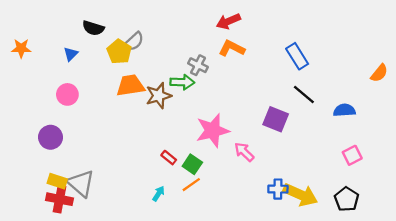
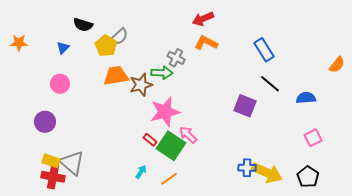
pink star: (213, 131) -> (165, 112), moved
pink arrow: (244, 152) -> (188, 135), moved
green square: (192, 164) -> (171, 146), size x1.6
orange line: (191, 185) -> (169, 179), moved

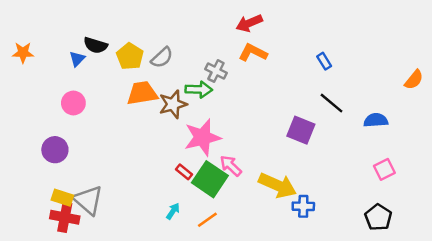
black semicircle: (83, 25) -> (96, 45), moved
gray semicircle: (119, 37) -> (162, 58), moved
blue rectangle: (264, 50) -> (324, 61), size x0.6
yellow arrow: (267, 173) -> (277, 185), moved

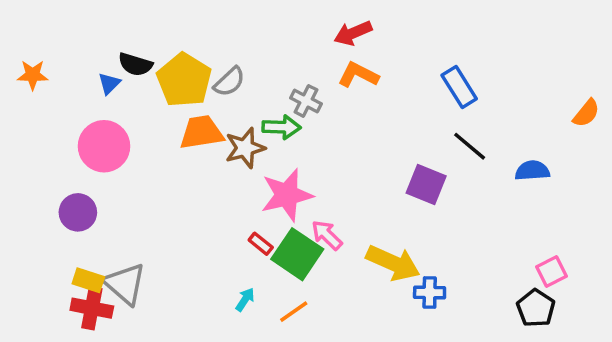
yellow pentagon: (130, 56) -> (184, 80), size x1.4
blue rectangle: (324, 61) -> (459, 87), size x1.6
pink circle: (73, 103) -> (104, 146), size x1.5
pink square: (384, 169) -> (551, 272), moved

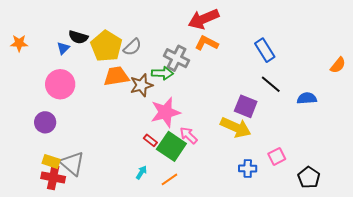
red arrow: (353, 33) -> (204, 19), size x1.4
gray cross: (306, 101) -> (176, 58), size x1.4
yellow arrow: (393, 263) -> (236, 127), moved
pink square: (551, 272) -> (277, 156), moved

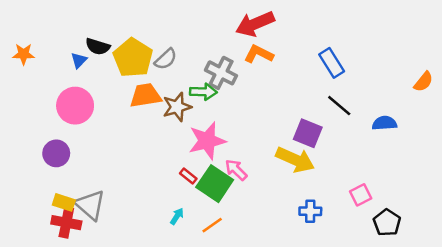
pink square: (277, 156) -> (361, 195), moved

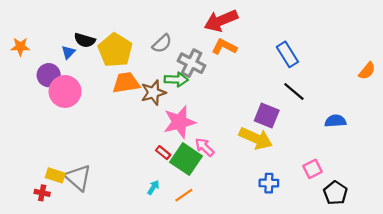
gray semicircle: (166, 59) -> (162, 44), moved
blue semicircle: (384, 123) -> (335, 121), moved
purple circle: (56, 153) -> (49, 75), moved
red cross: (66, 223) -> (42, 193), moved, size x0.6

